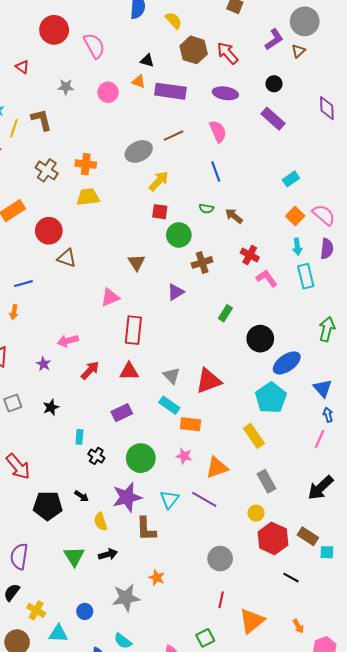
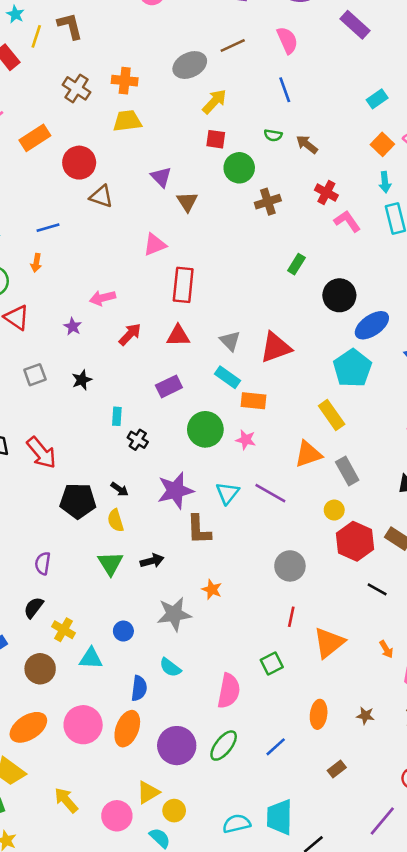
purple triangle: (176, 292) -> (161, 177), moved, turned -42
green circle: (141, 458) -> (205, 429), moved
orange triangle: (217, 468) -> (308, 454), moved
yellow semicircle: (101, 522) -> (116, 520), moved
purple semicircle: (19, 556) -> (43, 563), size x0.7

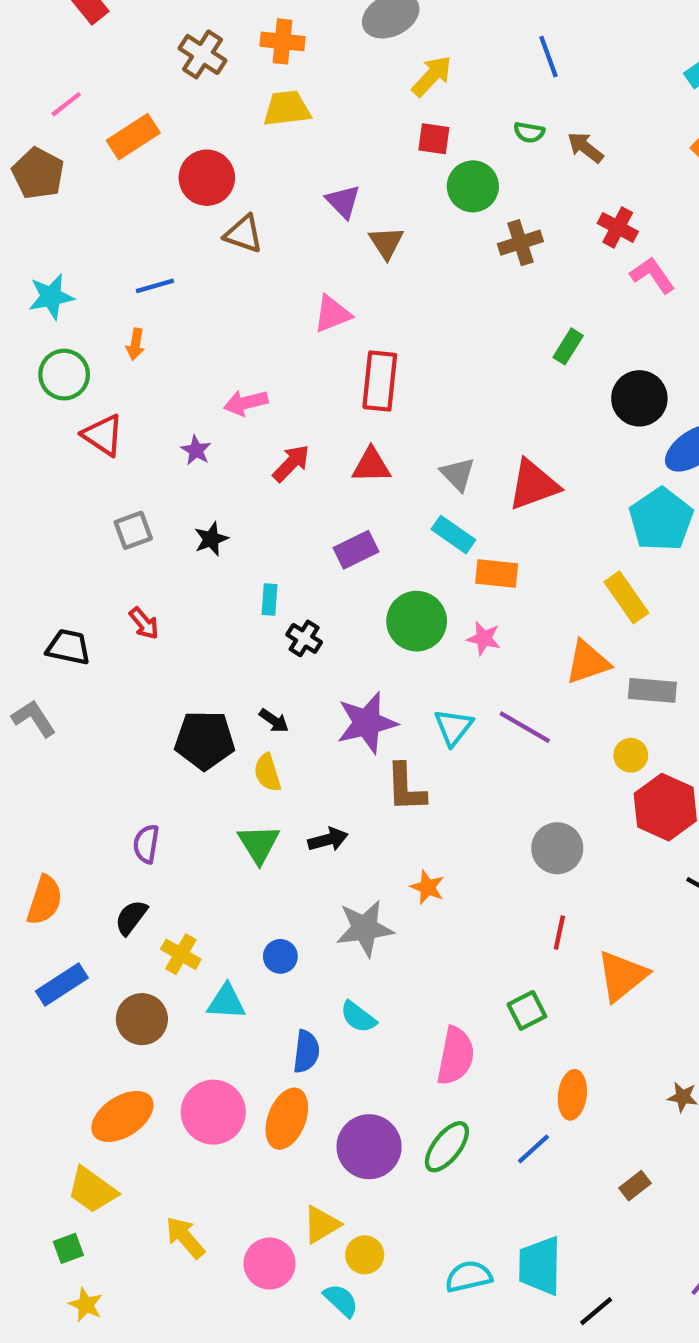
red arrow: (41, 453) -> (144, 623), moved, size x0.6
gray rectangle: (347, 471) -> (652, 690), turned -56
orange ellipse: (319, 714) -> (572, 1095), moved

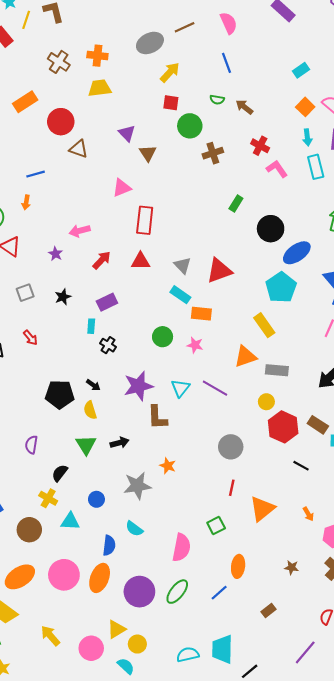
purple rectangle: (356, 550) -> (107, 302), moved
green circle: (417, 621) -> (163, 337), size x0.7
black semicircle: (131, 917) -> (60, 473), moved

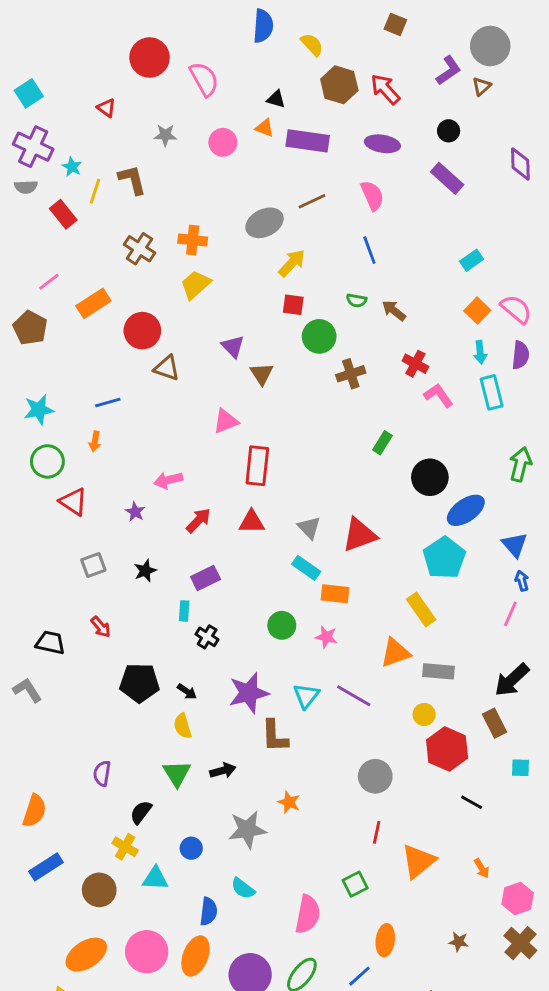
yellow trapezoid: (100, 88) -> (196, 285), turned -35
black pentagon: (60, 394) -> (139, 683), moved
brown rectangle: (318, 425) -> (495, 723), moved, turned 30

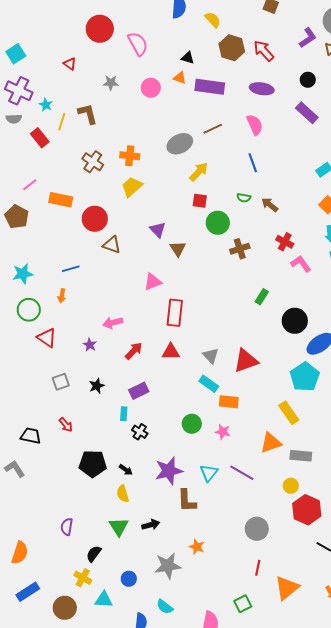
orange rectangle: (93, 303) -> (61, 200), turned 45

